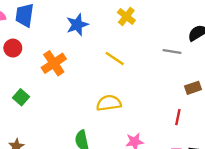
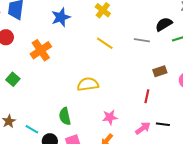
yellow line: (115, 59) -> (105, 43), moved

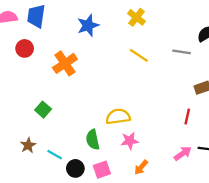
green square: (13, 79) -> (43, 110), moved
yellow semicircle: (88, 84) -> (118, 117), moved
pink star: (110, 117) -> (130, 141), moved

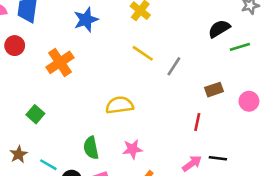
gray line: (181, 52) -> (174, 66), moved, turned -66
yellow semicircle: (118, 117) -> (120, 105), moved

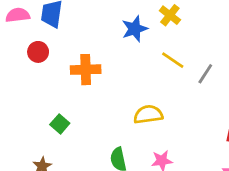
blue star: (86, 20) -> (135, 29), moved
orange cross: (60, 62) -> (86, 70), turned 32

